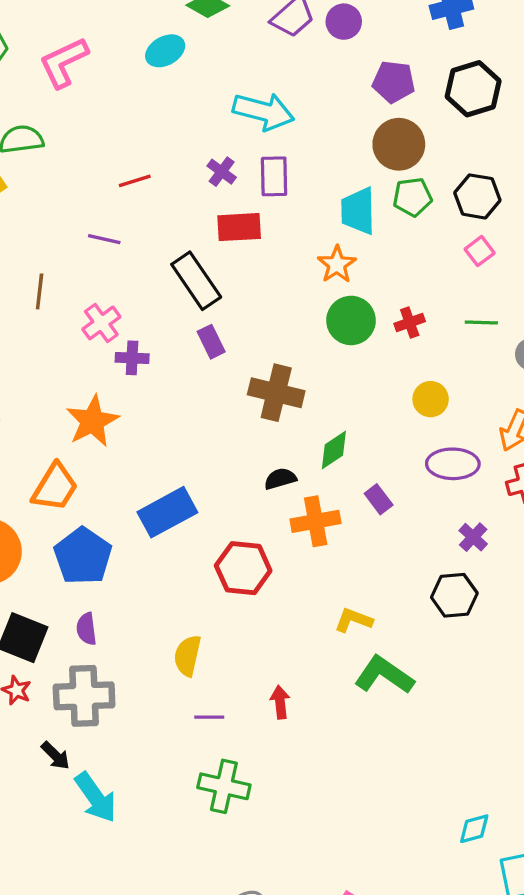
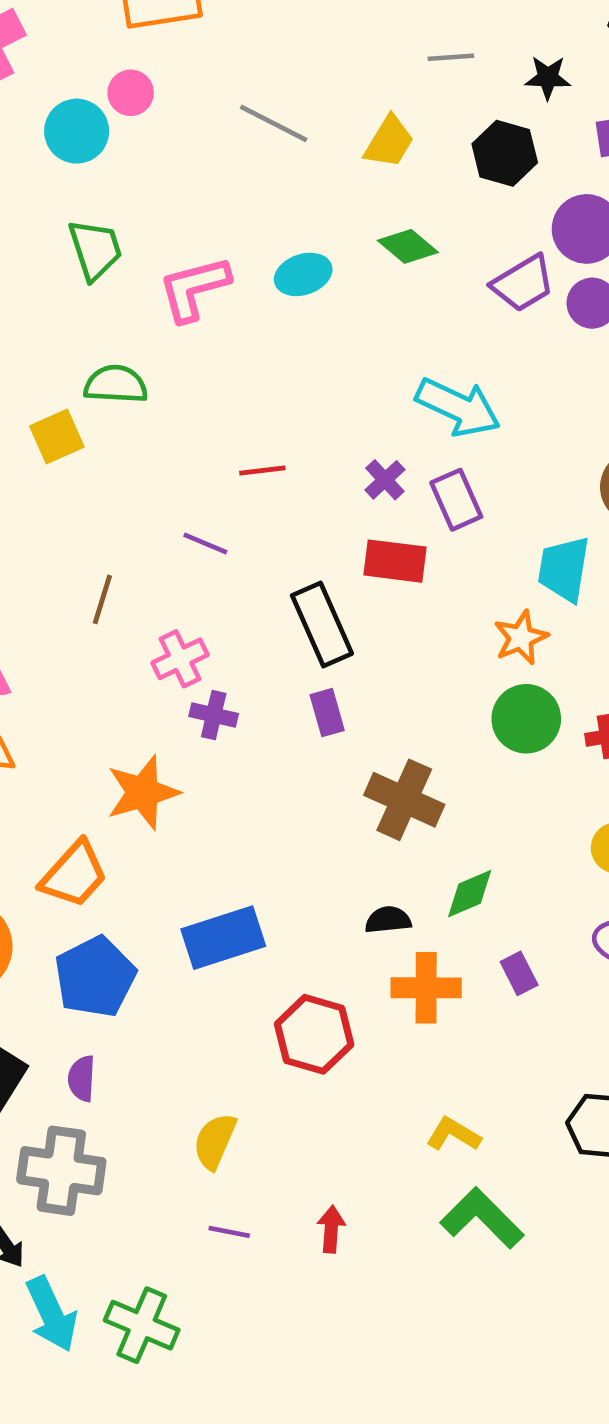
cyan ellipse: (165, 51) -> (303, 274), moved
purple rectangle: (274, 176) -> (456, 500), turned -33
green cross: (224, 786) -> (142, 1325), moved

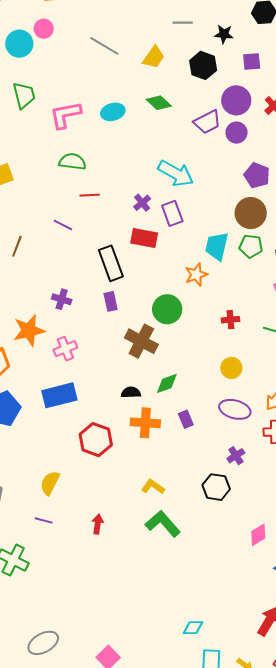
green semicircle: (116, 384) -> (72, 162), moved
pink cross: (180, 659) -> (65, 349), moved
green circle: (526, 719) -> (167, 309), moved
purple line: (229, 1232) -> (44, 520), moved

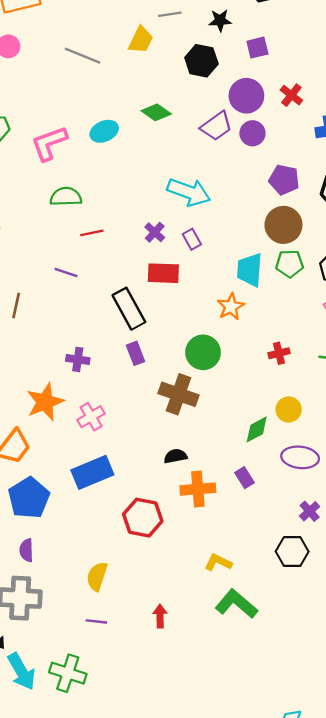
yellow trapezoid: (154, 57) -> (141, 40), moved
purple rectangle: (172, 213) -> (192, 239), size x0.7
green diamond: (167, 383) -> (257, 429), moved

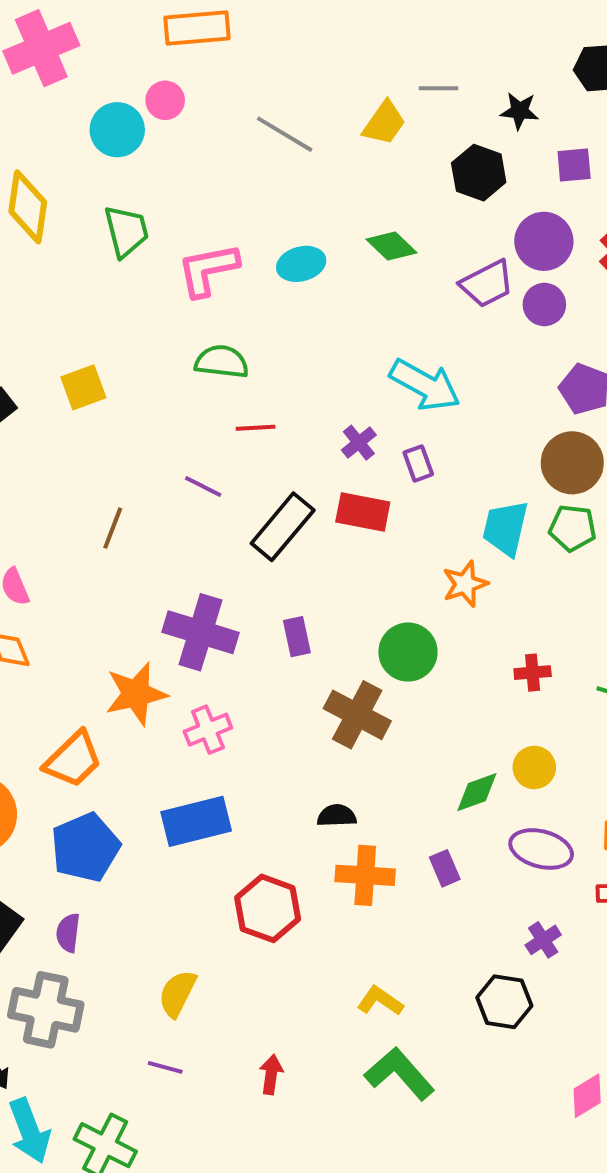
black rectangle: (129, 309) -> (283, 527), moved, turned 60
purple cross: (78, 359) -> (200, 632), size x1.8

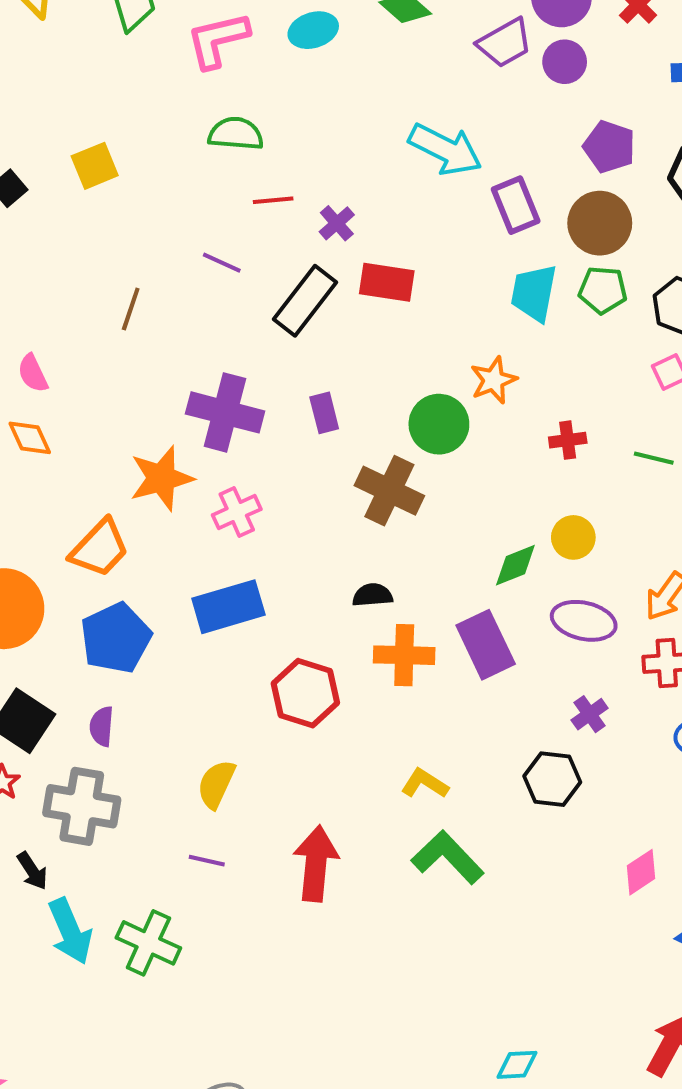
purple cross: (359, 443) -> (337, 223), moved
purple rectangle: (418, 463) -> (516, 205), moved, size x1.5
orange star: (465, 584) -> (494, 380), moved
purple rectangle: (445, 868) -> (486, 645), size x1.8
red arrow: (271, 1075) -> (316, 863), size x1.8

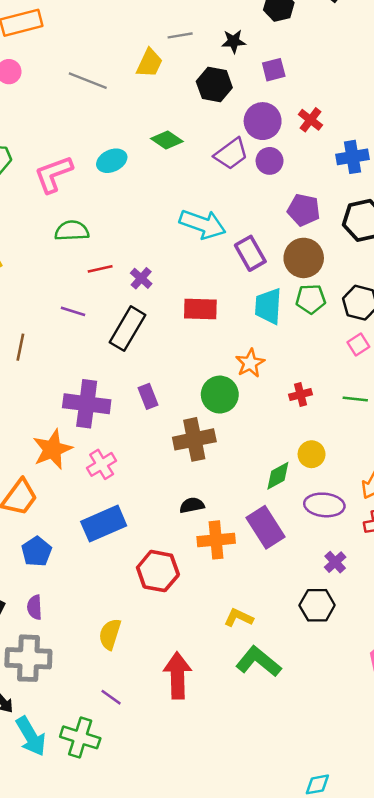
red rectangle: (387, 282) -> (200, 309), moved
brown cross: (389, 491) -> (194, 439), turned -30
blue pentagon: (116, 638) -> (36, 552), size x0.7
purple line: (207, 861) -> (111, 697), moved, turned 30

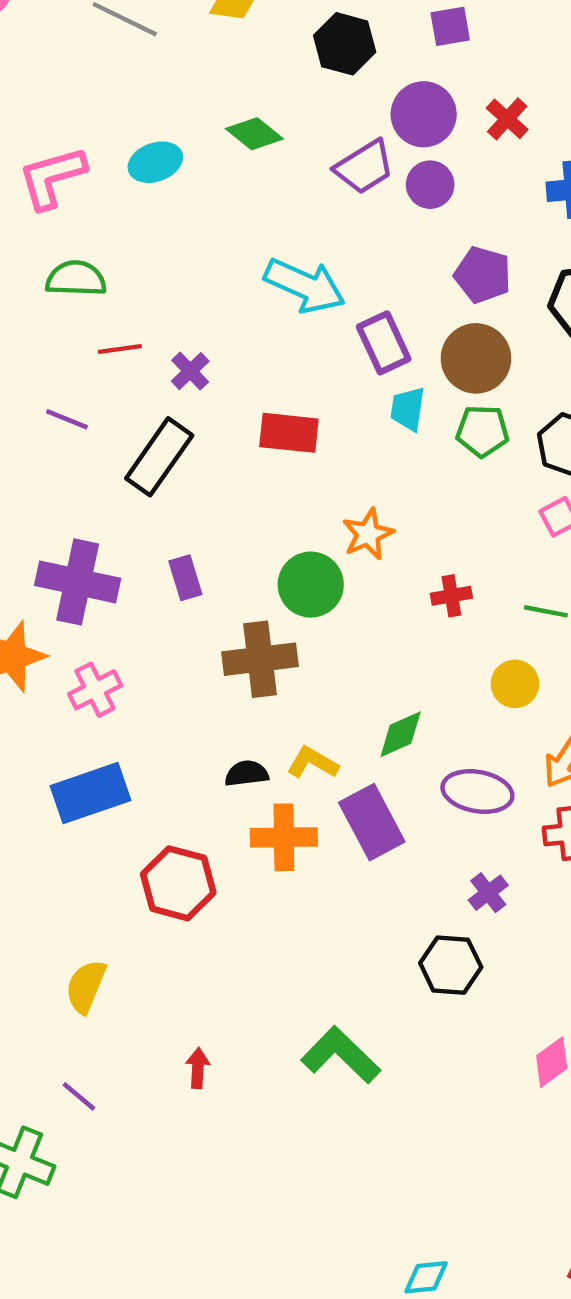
cyan trapezoid: (268, 306) -> (408, 409), moved, size x0.7
yellow circle: (312, 454) -> (515, 684), moved
yellow L-shape: (239, 618) -> (313, 763), moved
red arrow: (178, 676) -> (198, 1068), size x0.5

